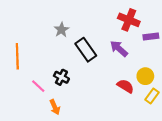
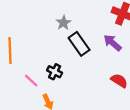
gray star: (61, 30) -> (63, 23), moved

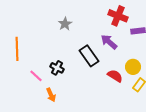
black rectangle: (79, 44) -> (89, 56), moved

